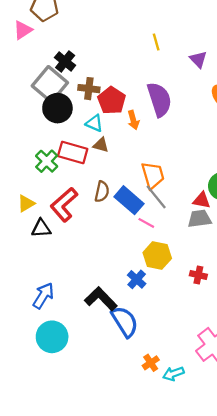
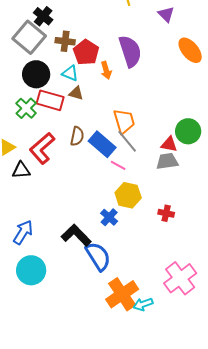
black circle: (57, 108) -> (36, 74), moved
orange cross: (151, 363) -> (122, 294), size x2.0

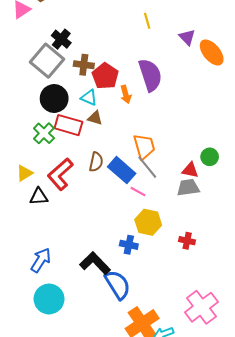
orange ellipse: (190, 50) -> (212, 52), moved
green circle: (188, 131) -> (210, 157), size x0.7
blue cross: (109, 217) -> (129, 245), turned -30

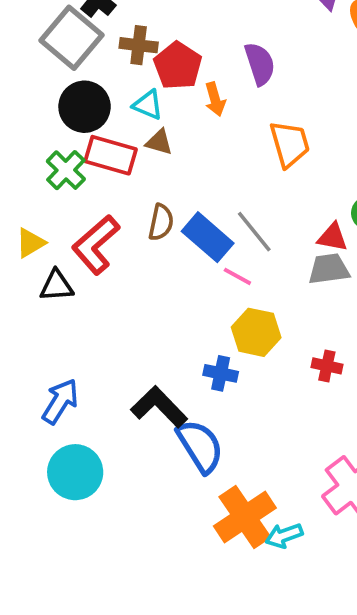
purple semicircle: (150, 75) -> (260, 64), size x0.7
orange trapezoid: (144, 147) -> (290, 144), moved

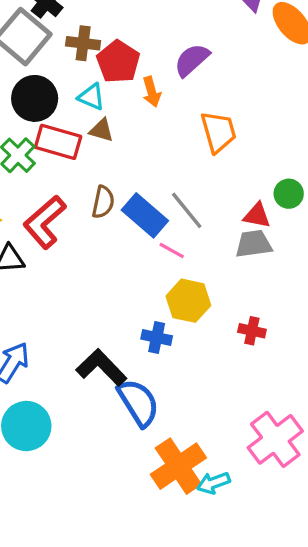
purple semicircle: (260, 64) -> (192, 60), turned -114

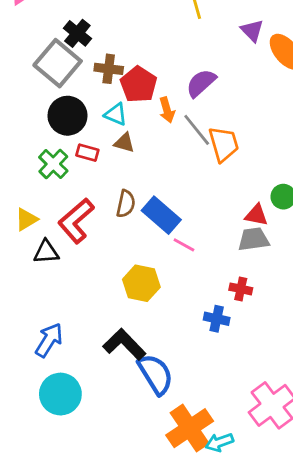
red rectangle: (58, 142) -> (87, 153), size x0.6
gray line: (187, 210) -> (197, 130), moved
yellow hexagon: (188, 301) -> (141, 283), moved
red cross: (252, 331) -> (241, 289), moved
blue cross: (157, 337) -> (217, 319), moved

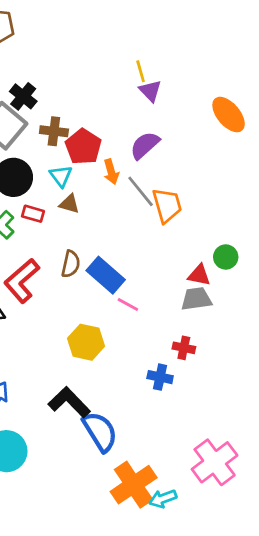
purple triangle: (252, 30) -> (150, 91), moved
cyan triangle: (116, 114) -> (61, 176), turned 30

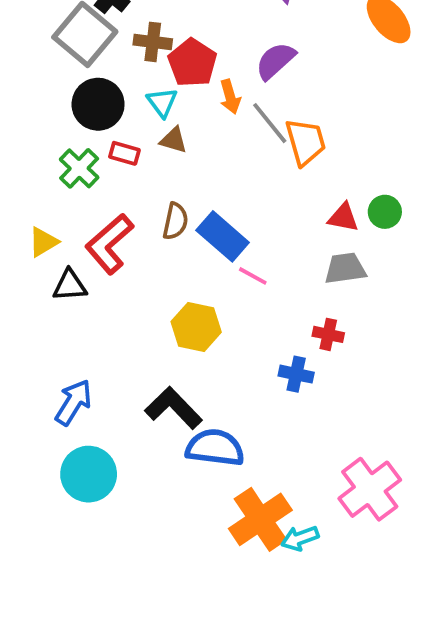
red triangle: (199, 275) -> (343, 217), moved
blue semicircle: (100, 432) -> (215, 448), turned -51

